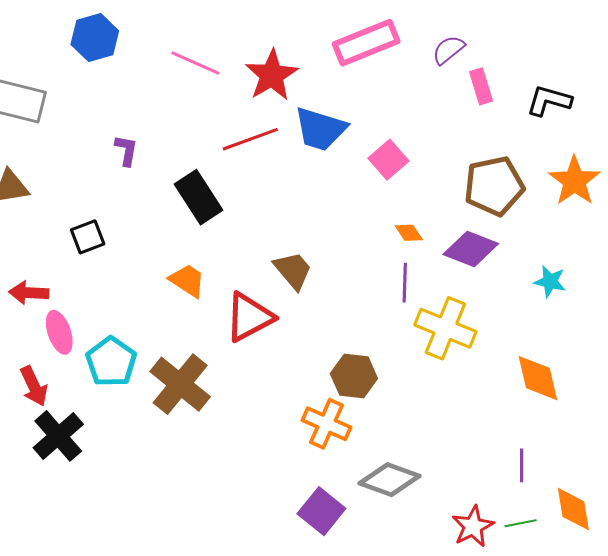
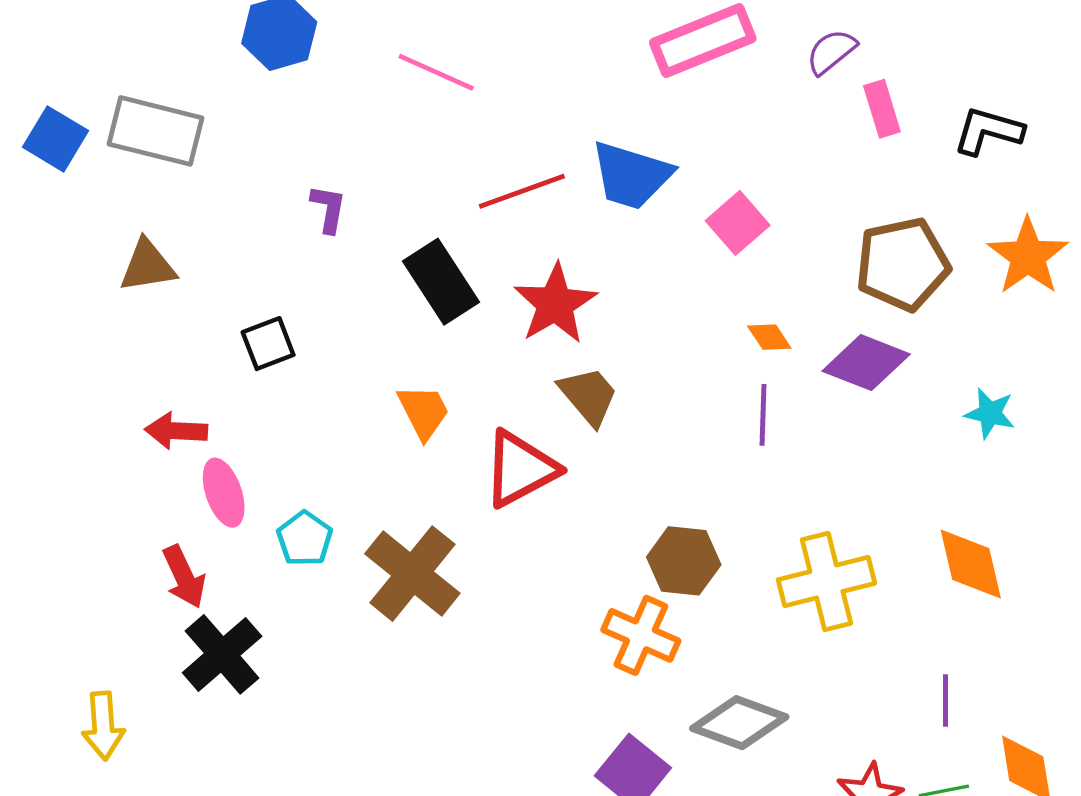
red star: (272, 75) -> (555, 304), moved
orange trapezoid: (187, 280) -> (424, 412), turned 30
yellow cross: (445, 328) -> (826, 581), moved, turned -36
cyan pentagon: (111, 362) -> (305, 539), size x0.7

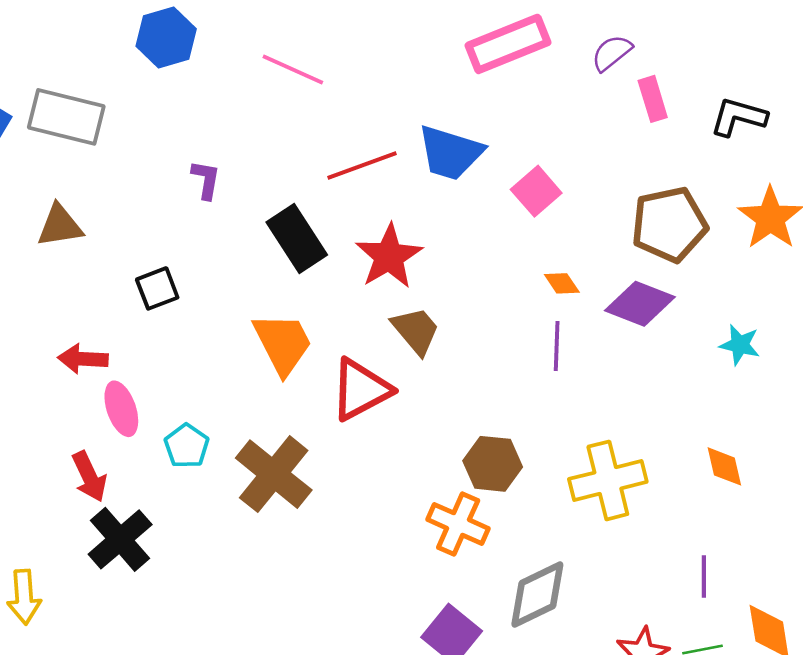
orange trapezoid: (424, 412) -> (283, 343), size x1.4
orange diamond: (971, 564) -> (724, 466), size x0.7
gray diamond: (739, 723) -> (537, 594), turned -46

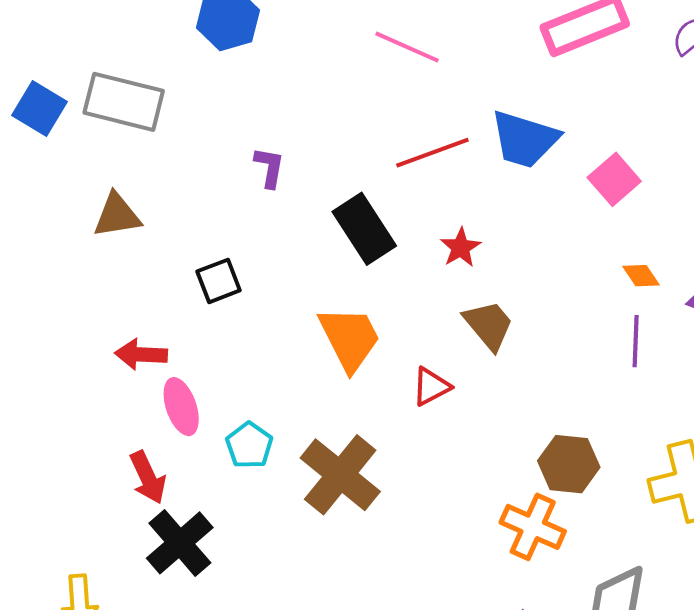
pink line: (293, 70) -> (407, 47), moved
red star: (389, 256) -> (461, 248), size x0.6
red triangle: (361, 390) -> (431, 387), size x0.6

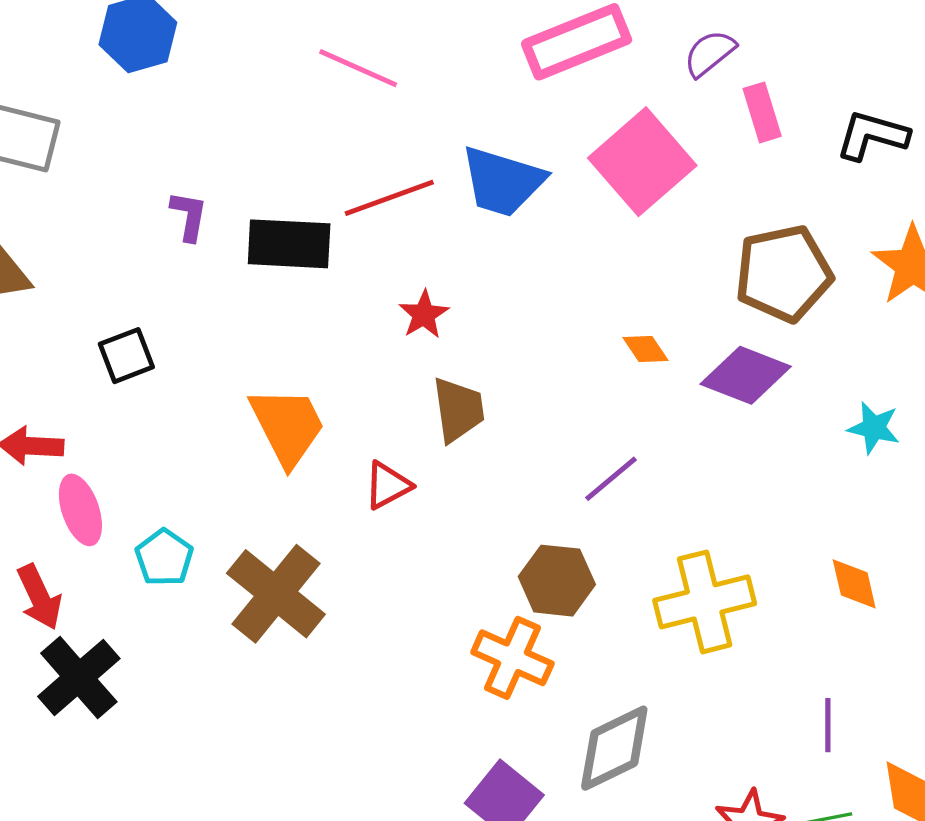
pink square: (614, 179) -> (642, 162), moved, size x1.6
black rectangle: (364, 229) -> (289, 244), moved, turned -54
brown trapezoid: (489, 325) -> (458, 410), turned 32
purple line: (636, 341) -> (611, 479), moved, turned 48

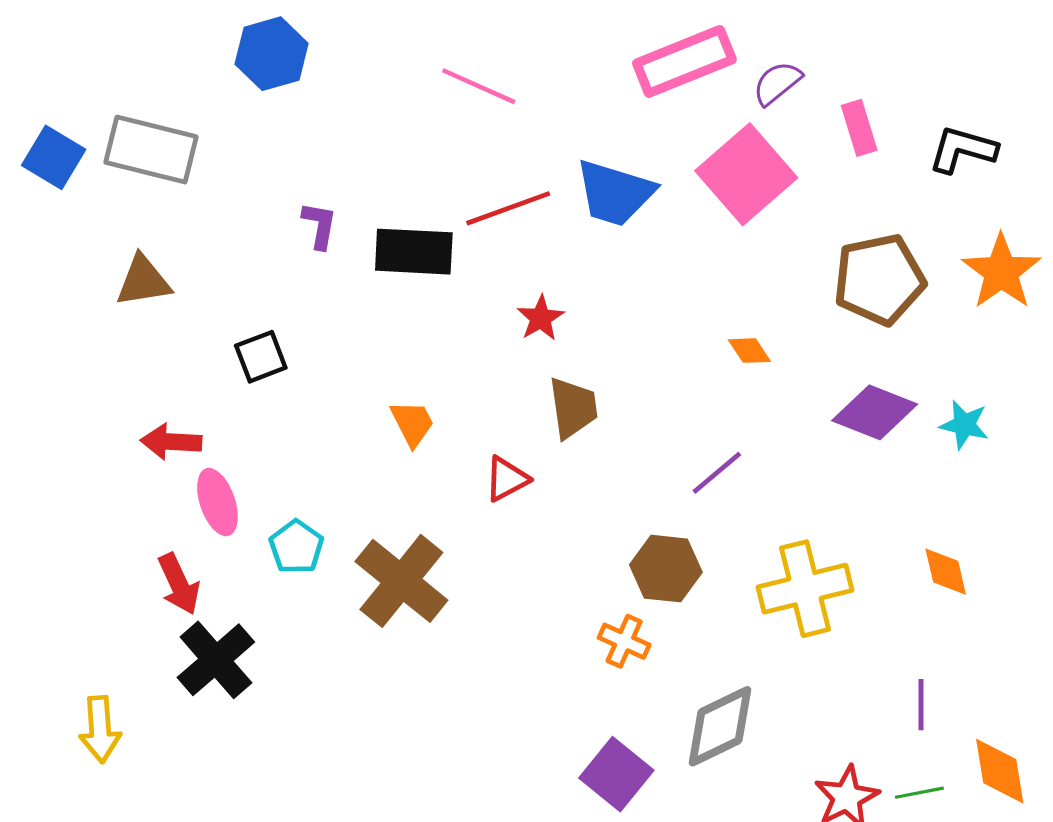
purple semicircle: (710, 53) -> (777, 83), moved
purple diamond: (746, 375) -> (875, 412), moved
orange trapezoid: (287, 426) -> (412, 423), size x0.6
orange cross: (512, 658) -> (624, 641), size x0.7

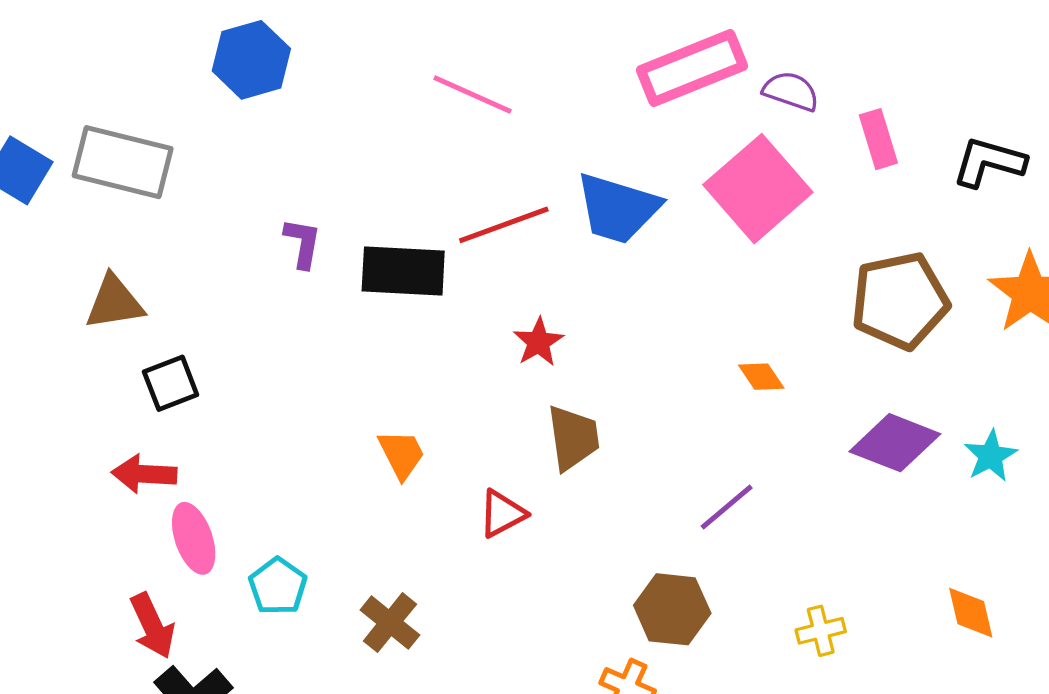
purple semicircle: (777, 83) -> (791, 91), turned 58
black square: (261, 357) -> (171, 383), moved
cyan star: (964, 425) -> (991, 456), turned 30
brown cross: (401, 581) -> (390, 623), size x0.6
yellow cross: (805, 589) -> (821, 631), size x0.5

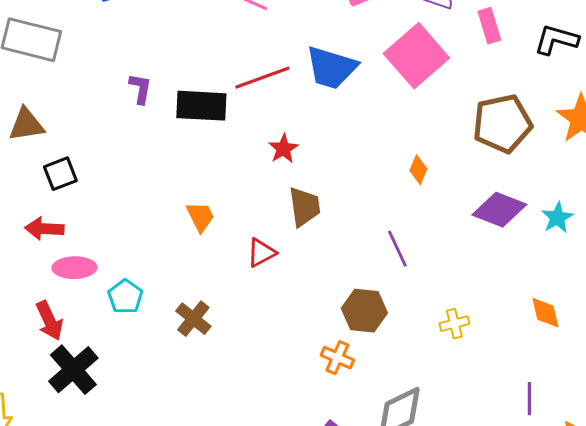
orange diamond: (761, 377) -> (418, 170), turned 56
purple line: (727, 507) -> (397, 249), turned -75
pink ellipse: (194, 538) -> (74, 268), turned -72

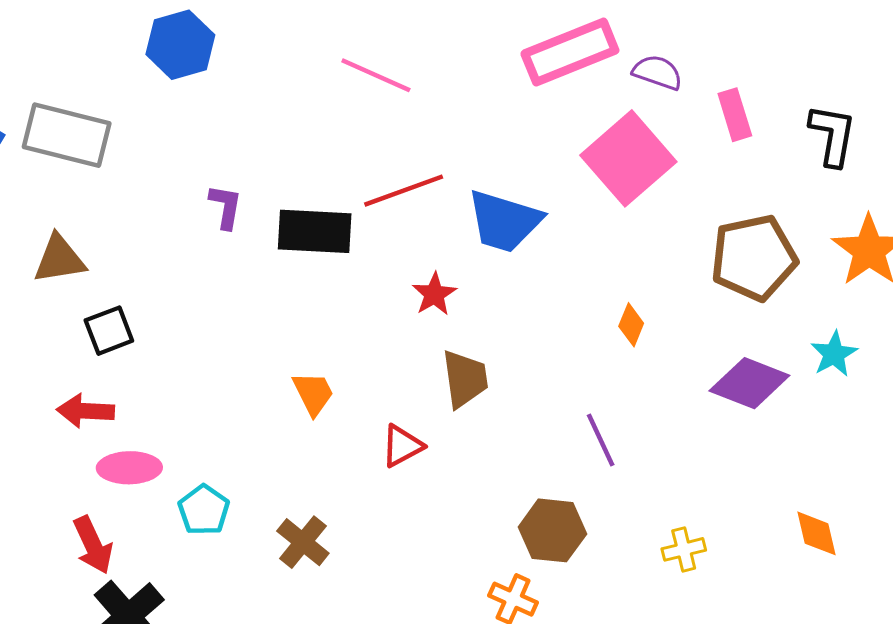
black L-shape: (556, 40) -> (833, 135), turned 84
blue trapezoid: (331, 68) -> (504, 221), moved
cyan star: (557, 218) -> (834, 354), moved

